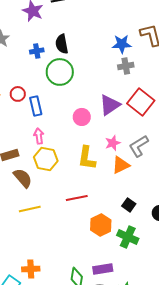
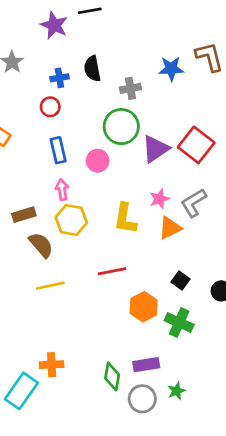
gray cross: (126, 66) -> (130, 88), moved
green circle: (60, 72) -> (121, 127), moved
red circle: (18, 94) -> (50, 107), moved
pink circle: (82, 117) -> (98, 161), moved

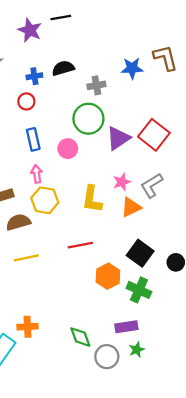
black semicircle: (92, 69) -> (63, 68), turned 85
brown semicircle: (41, 245) -> (18, 222), turned -65
black square: (180, 280) -> (140, 253), size x1.6
purple rectangle: (146, 365) -> (126, 327), moved
green diamond: (112, 376) -> (80, 337), turned -30

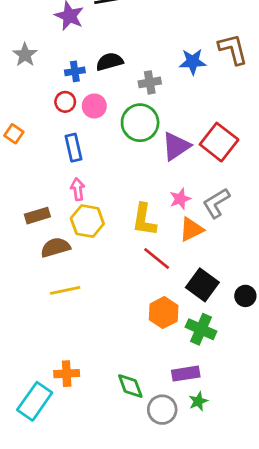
pink circle: (68, 149) -> (94, 106), moved
red line: (80, 245) -> (157, 259), moved, turned 50

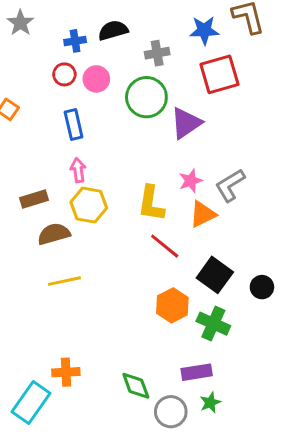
red square: (219, 142) -> (219, 74), moved, turned 36

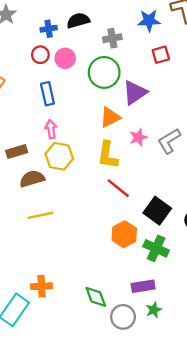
red square: (219, 74) -> (161, 55), size x0.6
orange triangle: (203, 214) -> (110, 117), moved

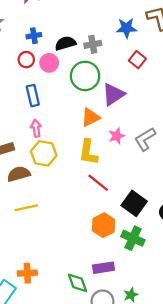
black semicircle: (78, 20) -> (65, 43), moved
red square: (161, 55) -> (137, 60), turned -35
purple rectangle: (143, 286) -> (104, 268), moved

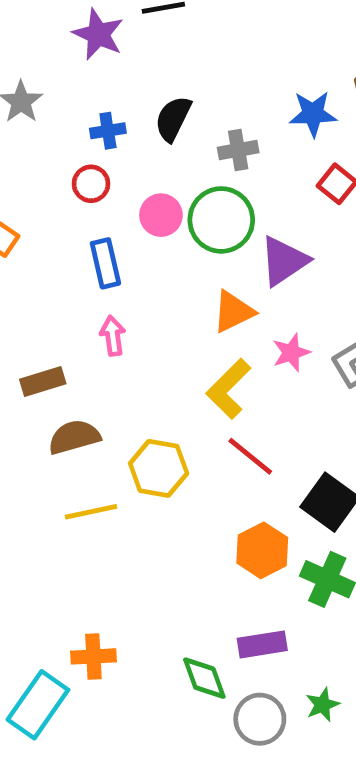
black semicircle: (65, 43) -> (173, 119), moved, turned -48
pink circle: (49, 63) -> (161, 215), moved
yellow L-shape: (88, 152) -> (228, 389), turned 36
yellow hexagon: (44, 153) -> (159, 468), moved

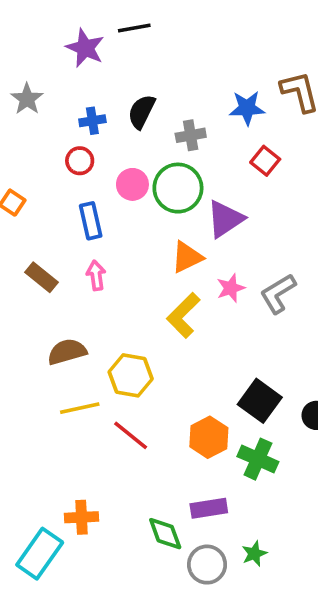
brown rectangle: (43, 382) -> (42, 277), moved, turned 56
red line: (250, 456) -> (131, 435), moved

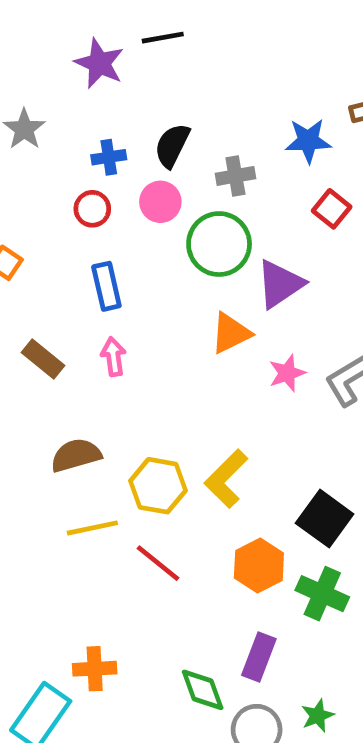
pink circle: (132, 184) -> (160, 202), moved
yellow L-shape: (183, 315) -> (226, 479), moved
purple rectangle: (209, 508) -> (259, 657), turned -60

